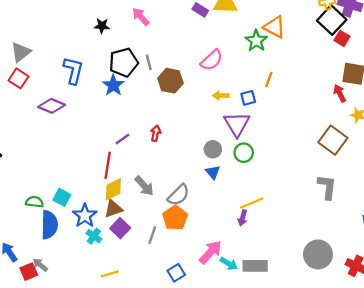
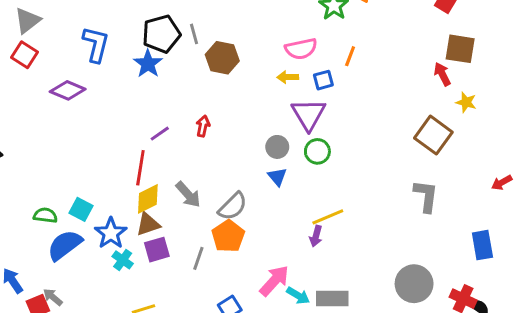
pink semicircle: (212, 60) -> (301, 49), moved, turned 30
blue semicircle: (49, 225) -> (65, 245), turned -128
purple square: (120, 228) -> (157, 250), turned 30

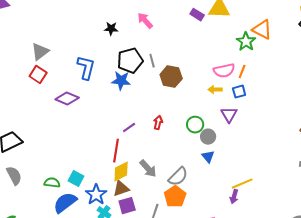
orange line: (350, 56) -> (242, 72), moved
blue star: (148, 64) -> (121, 81), turned -30
purple triangle: (308, 114) -> (229, 115), size x0.7
green circle: (317, 151) -> (195, 125), moved

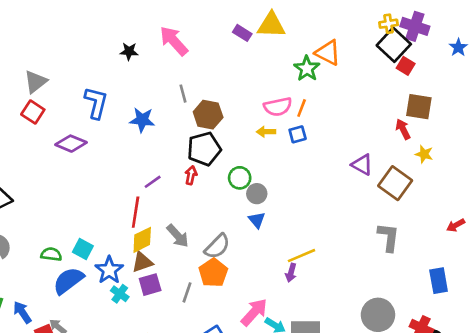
pink arrow: (145, 21) -> (174, 41), size x1.4
black pentagon: (130, 61) -> (204, 149), moved
purple triangle: (229, 115) -> (362, 165), moved, turned -30

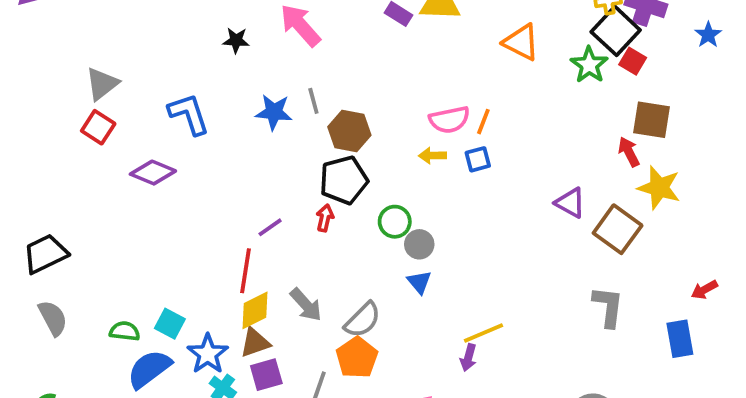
green star: (307, 68) -> (589, 65), moved
blue L-shape: (96, 103) -> (189, 114), turned -32
blue star: (142, 120) -> (274, 112), moved
yellow star: (424, 154) -> (659, 188), size x1.6
blue rectangle: (439, 281) -> (680, 339), moved

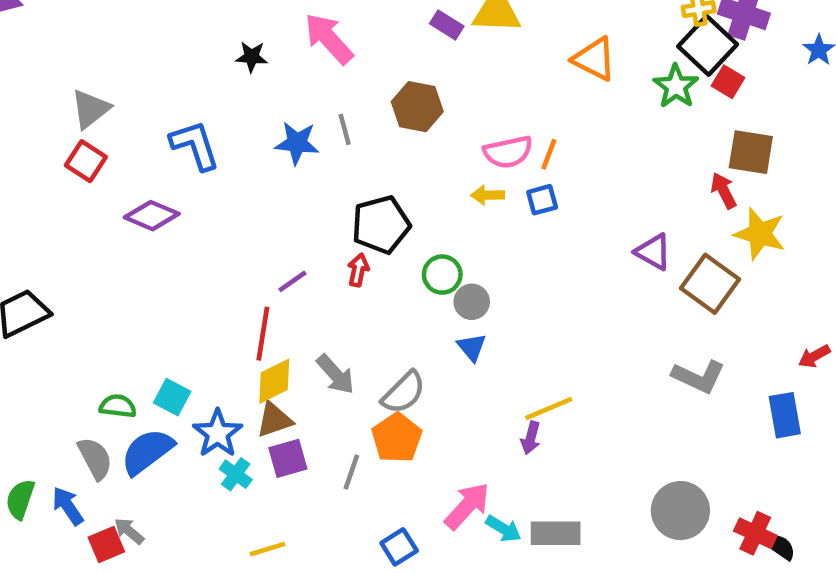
brown hexagon: (349, 131) -> (417, 107), moved
gray L-shape: (608, 307) -> (699, 377), turned 108
gray semicircle: (53, 318) -> (95, 458), moved

